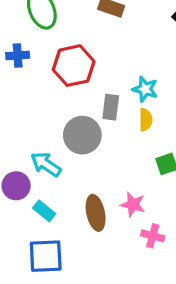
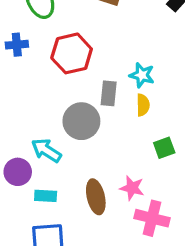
cyan rectangle: (44, 211) -> (46, 196), turned -35
pink cross: (153, 236) -> (152, 218), size x1.5

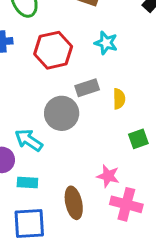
cyan star: (142, 75) -> (106, 43), moved
gray rectangle: (109, 93) -> (87, 88), turned 65
brown ellipse: (96, 197) -> (74, 203), moved

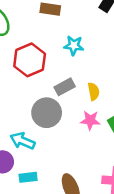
pink star: (108, 176) -> (90, 120), moved

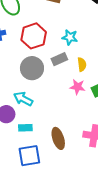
cyan star: (74, 46) -> (70, 37), moved
gray circle: (47, 113) -> (32, 68), moved

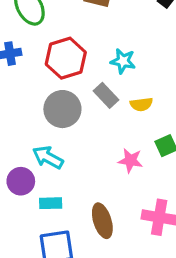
gray rectangle: (59, 59) -> (106, 95), turned 70
yellow semicircle: (82, 64) -> (141, 104), turned 88
pink star: (77, 87) -> (130, 160), moved

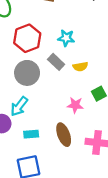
cyan arrow: (48, 157) -> (19, 106), turned -78
cyan rectangle: (51, 203) -> (31, 134), moved
brown ellipse: (102, 221) -> (64, 135), moved

